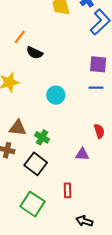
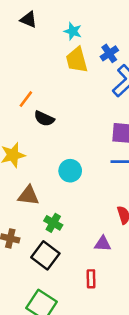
brown triangle: (18, 128) -> (28, 195), moved
red rectangle: (67, 190) -> (91, 279), moved

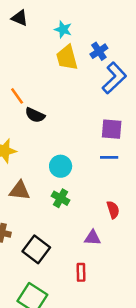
orange line: (26, 99) -> (17, 96), turned -72
green cross: (53, 223) -> (61, 198), moved

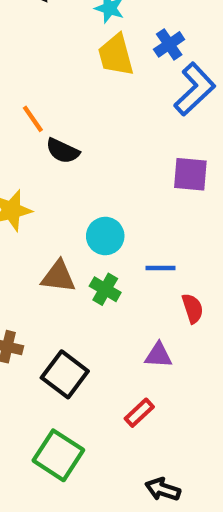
blue line: (109, 157) -> (161, 268), moved
brown triangle: (20, 191) -> (58, 276), moved
red rectangle: (81, 272) -> (139, 413), turned 48

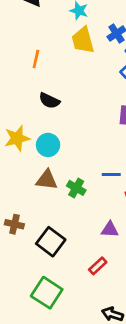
orange line: (33, 119) -> (36, 59), moved, turned 48
cyan circle: (105, 236) -> (48, 145), moved

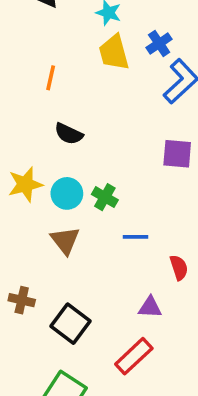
blue line: (111, 175) -> (136, 237), moved
brown triangle: (47, 180) -> (65, 240), turned 45
green cross: (76, 188) -> (105, 197), moved
red rectangle: (98, 266) -> (134, 356), size x1.5

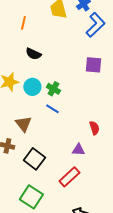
blue line: (136, 237) -> (52, 109), moved, turned 32
brown triangle: (65, 240) -> (23, 124), moved

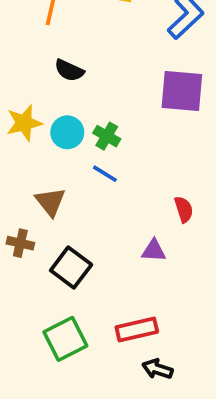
purple square: (93, 65) -> (182, 91), size x1.4
red rectangle: (69, 177) -> (137, 330), moved, turned 30
green square: (31, 197) -> (65, 339), turned 30

